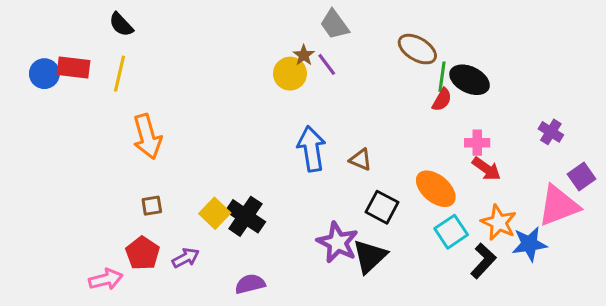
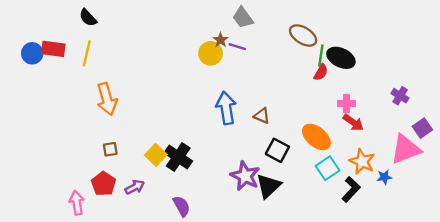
purple line: (327, 64) -> (237, 47), turned -36
blue star: (529, 244) -> (384, 177), size x0.6
pink arrow: (106, 279) -> (77, 203), turned -85
purple semicircle: (250, 284) -> (182, 206), turned 75

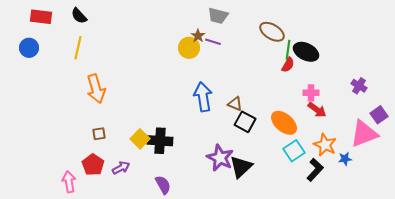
gray trapezoid: (243, 18) -> (218, 16), turned -40
red rectangle: (53, 49) -> (41, 17), moved
black square: (277, 150) -> (245, 122), moved
black cross: (178, 157) -> (160, 141), turned -30

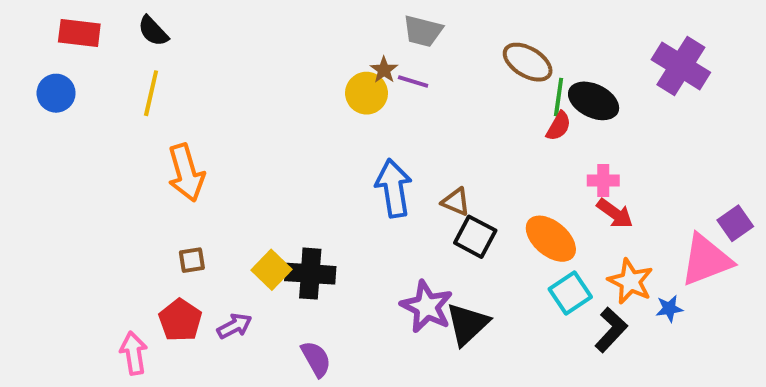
purple cross: (359, 86) -> (681, 66), moved, size x1.8

